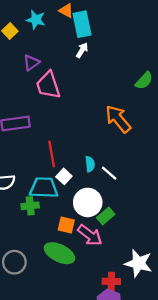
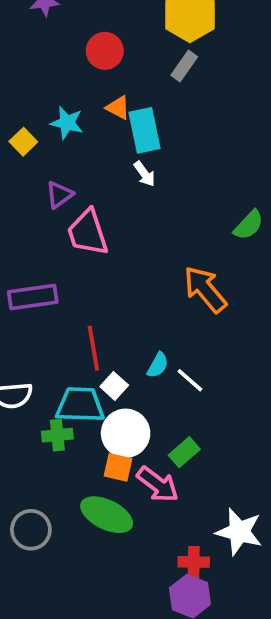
white arrow: (82, 50) -> (144, 174), turned 112
cyan semicircle: (90, 164) -> (158, 365), turned 35
white circle: (88, 202) -> (126, 433), moved

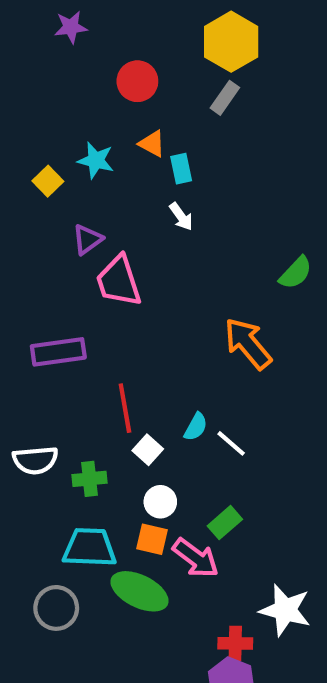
cyan rectangle: (144, 130) -> (181, 169), size x0.6
cyan trapezoid: (80, 405) -> (90, 548), moved
white circle: (126, 433) -> (160, 502), size x0.6
green cross: (57, 435) -> (90, 479), moved

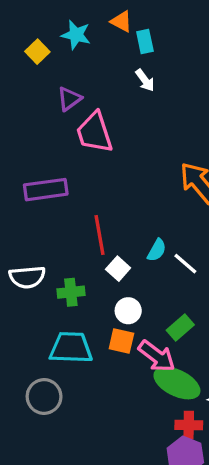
green ellipse: (139, 591) -> (177, 383), moved

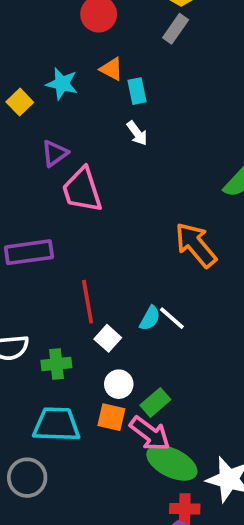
white line: (185, 264) -> (172, 318), moved
green rectangle: (180, 328) -> (155, 402), moved

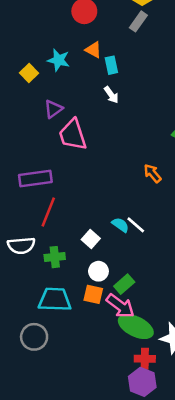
orange arrow: (196, 245) -> (153, 173), size x0.6
red line: (88, 302) -> (48, 212), moved, turned 32
cyan semicircle: (150, 318) -> (120, 225), turned -84

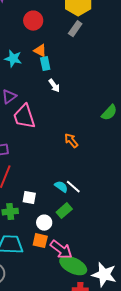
cyan rectangle: (111, 65) -> (45, 64), moved
orange arrow: (153, 173) -> (71, 141), moved
white square: (91, 239) -> (29, 198), moved, turned -32
green rectangle: (124, 284) -> (64, 211), moved

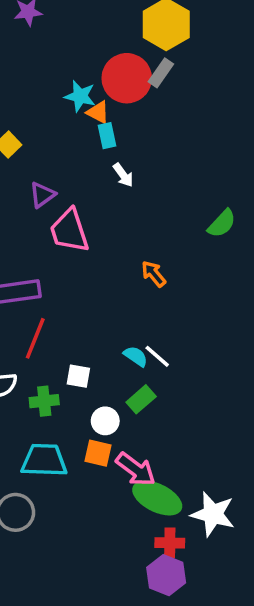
red circle: (33, 21) -> (127, 78), moved, size x1.4
cyan star: (13, 59) -> (80, 96), moved

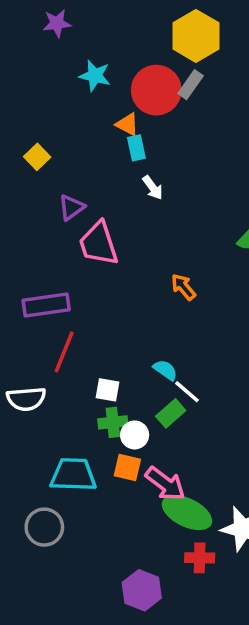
cyan star: (80, 96) -> (95, 76), moved
white line: (157, 356) -> (187, 392), moved
green cross: (44, 401) -> (113, 422), moved
purple hexagon: (166, 575) -> (142, 590), moved

